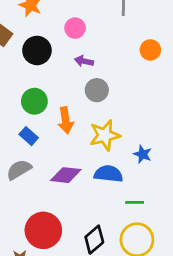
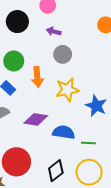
blue star: (143, 154) -> (96, 106), size x1.5
blue semicircle: (108, 174) -> (64, 132), moved

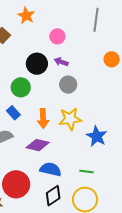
black circle: (17, 22) -> (37, 64), moved
orange arrow: (37, 77) -> (43, 118), moved
blue semicircle: (64, 132) -> (51, 169), moved

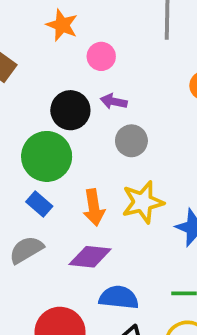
orange star: (26, 16) -> (62, 25), moved
green circle: (21, 87) -> (47, 156), size x1.4

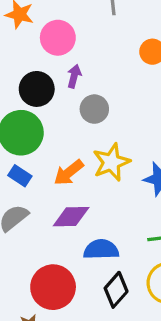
pink circle: (101, 56) -> (58, 38), size x1.4
purple arrow: (114, 101) -> (74, 76), turned 100
orange arrow: (94, 207) -> (69, 173), turned 68

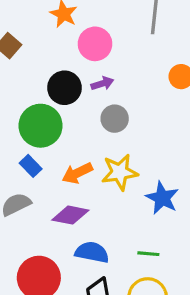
purple arrow: (74, 76) -> (102, 83), turned 45

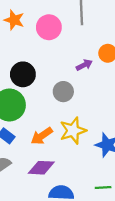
pink circle: (95, 44) -> (49, 27), moved
purple arrow: (102, 83) -> (84, 65), moved

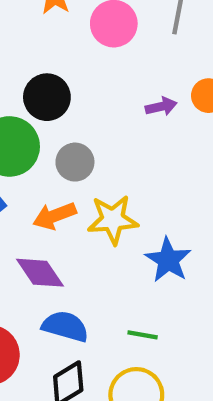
gray circle: (63, 92) -> (75, 162), moved
purple diamond: (41, 168) -> (40, 273), turned 40

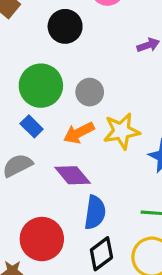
black circle: (47, 97) -> (65, 26), moved
blue semicircle: (65, 326) -> (95, 212), turned 88

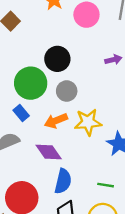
black circle: (65, 26) -> (57, 59), moved

